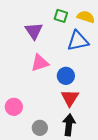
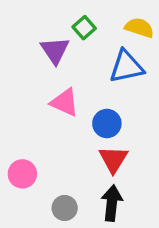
green square: (61, 16) -> (84, 28), moved, turned 32
pink triangle: (40, 63) -> (65, 102), turned 42

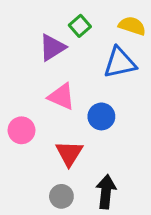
purple triangle: (55, 50) -> (52, 47), turned 32
red triangle: (113, 159) -> (69, 153), moved
pink circle: (22, 174) -> (22, 130), moved

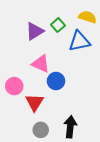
green square: (80, 26) -> (58, 25), moved
blue circle: (101, 116) -> (56, 81), moved
red triangle: (69, 153) -> (35, 102), moved

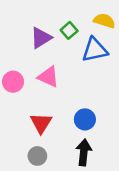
blue circle: (56, 81) -> (85, 119), moved
pink circle: (14, 86) -> (13, 82), moved
gray circle: (41, 130) -> (37, 156), moved

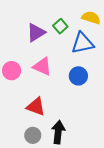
blue circle: (85, 119) -> (78, 76), moved
red triangle: (41, 123) -> (36, 107), turned -42
black arrow: (84, 152) -> (58, 132), moved

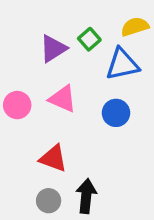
yellow semicircle: (91, 18) -> (135, 27), turned -36

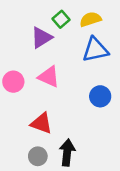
yellow semicircle: (135, 27) -> (90, 19), moved
green square: (89, 39) -> (61, 19), moved
blue circle: (116, 113) -> (100, 96), moved

